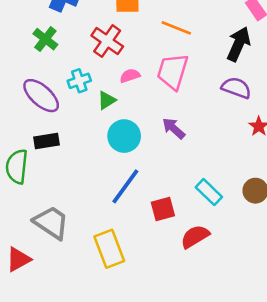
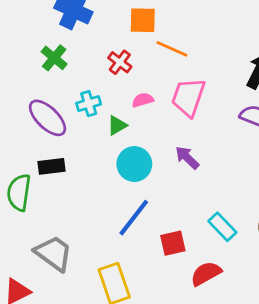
orange line: (176, 28) -> (172, 49), moved
red cross: (107, 41) -> (120, 62), size x0.7

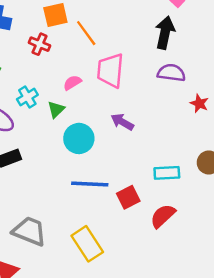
orange line: (172, 49) -> (86, 33), turned 44
red cross: (120, 62) -> (40, 44), moved
blue line: (134, 218) -> (90, 184), turned 69
cyan rectangle: (222, 227) -> (167, 173), turned -35

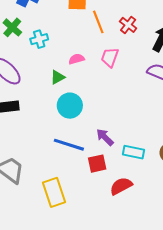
red cross: (40, 44) -> (128, 25), moved
pink trapezoid: (110, 70) -> (110, 57), size x0.7
cyan cross: (27, 97) -> (39, 39), moved
purple arrow: (122, 122) -> (105, 137), moved

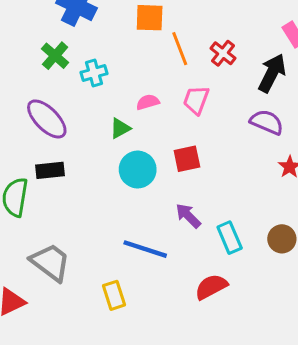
blue line: (69, 145) -> (145, 249), moved
cyan rectangle: (133, 152) -> (230, 238), turned 55
red square: (97, 164) -> (187, 159), moved
yellow rectangle: (54, 192) -> (114, 295), size x0.7

